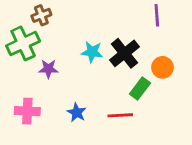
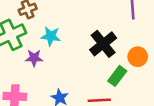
cyan star: (92, 52) -> (51, 36), moved

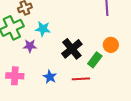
black cross: (103, 44) -> (72, 49), moved

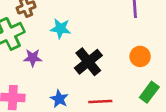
cyan star: (43, 29) -> (61, 29), moved
green rectangle: (95, 60) -> (149, 92), moved

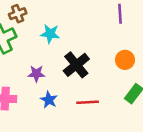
purple star: (33, 58) -> (36, 74), moved

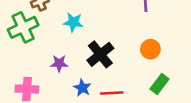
blue star: (49, 100) -> (82, 88), moved

